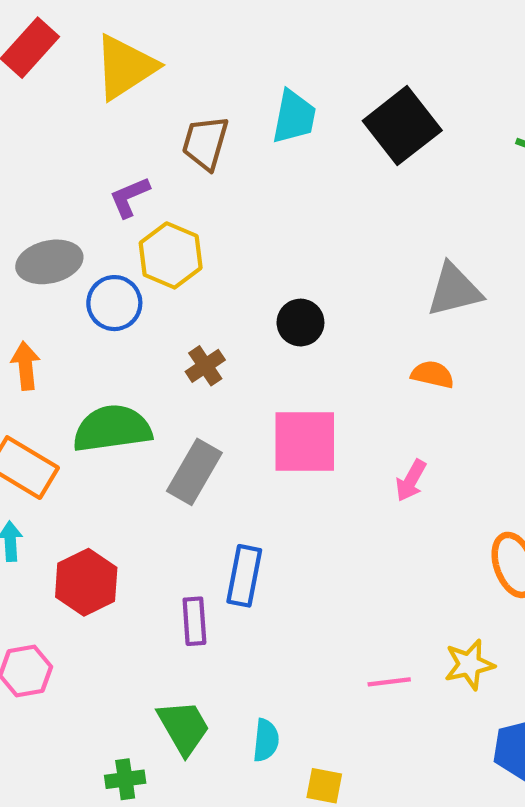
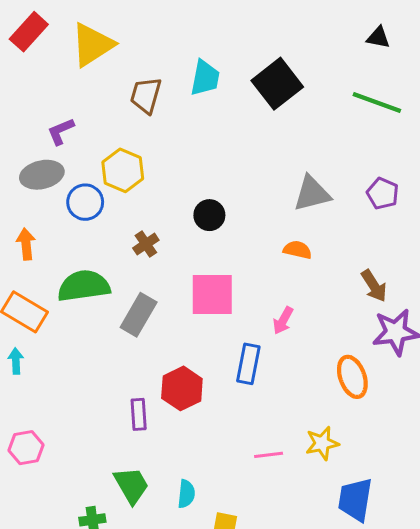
purple L-shape: (129, 197) -> (61, 131), moved
blue rectangle: (244, 576) -> (248, 364), moved
red hexagon: (86, 582) -> (182, 388), moved

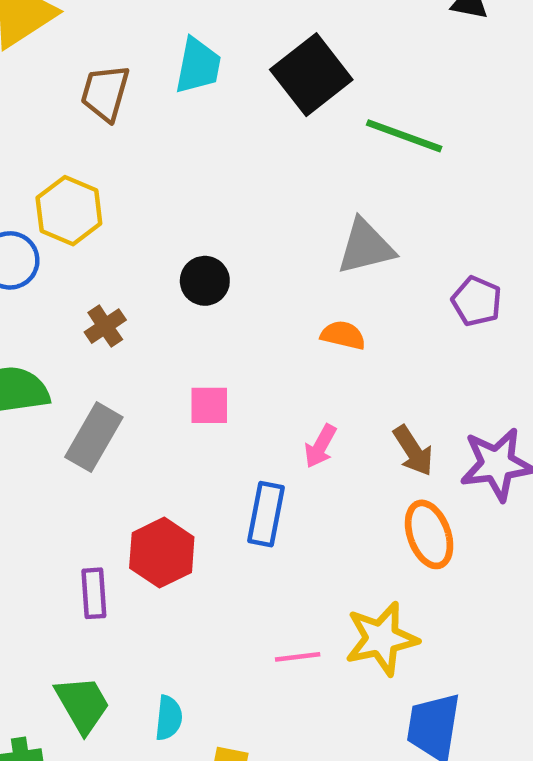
green line: (377, 102) -> (404, 136), moved
purple pentagon: (383, 193) -> (477, 301), moved
brown arrow: (374, 286) -> (413, 451), moved
pink square: (212, 295) -> (209, 405), size x0.6
yellow star: (322, 443) -> (381, 639), size x1.4

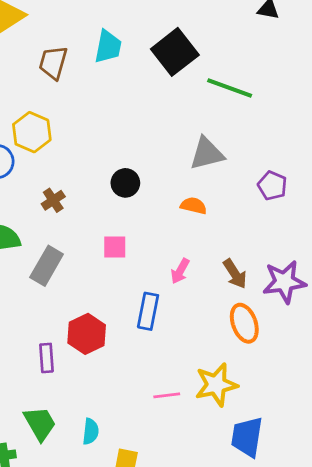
black circle: (205, 281) -> (125, 183), moved

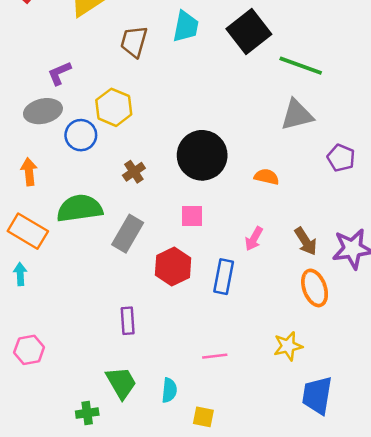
gray triangle: (207, 154) -> (297, 115), moved
black circle: (125, 183) -> (202, 155), size x1.8
red hexagon: (87, 334) -> (173, 266), moved
yellow star: (216, 385) -> (288, 346), size x0.7
pink line: (167, 395) -> (215, 356), moved

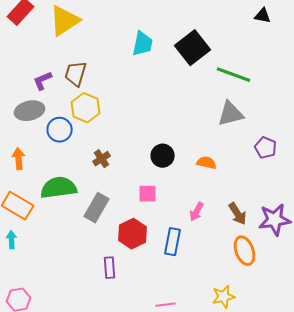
brown trapezoid: (134, 42) -> (76, 74), moved
black circle: (202, 155) -> (163, 156), moved, size x0.6
purple rectangle: (128, 321) -> (110, 268), moved

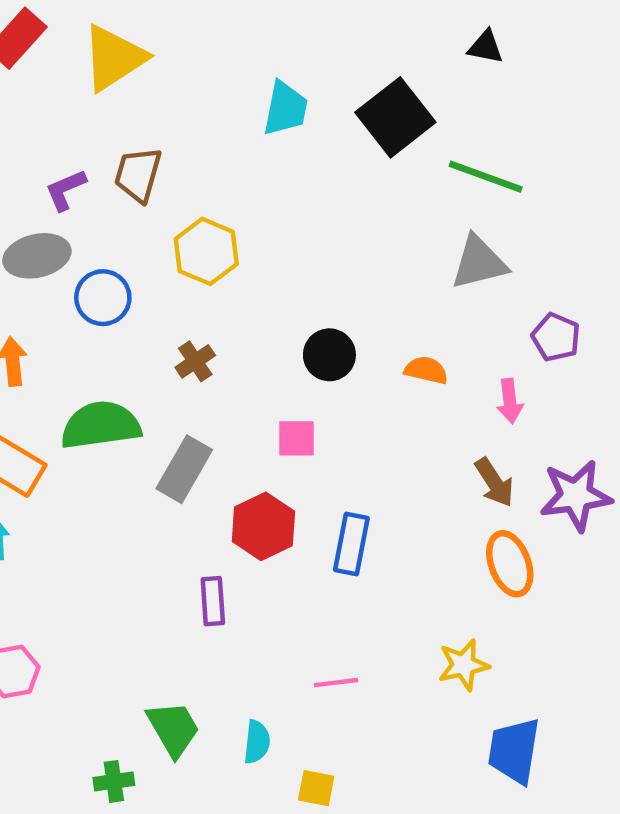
black triangle: (263, 16) -> (486, 47), moved
yellow hexagon: (86, 108) -> (206, 251), moved
pink arrow: (197, 212) -> (510, 401), moved, turned -36

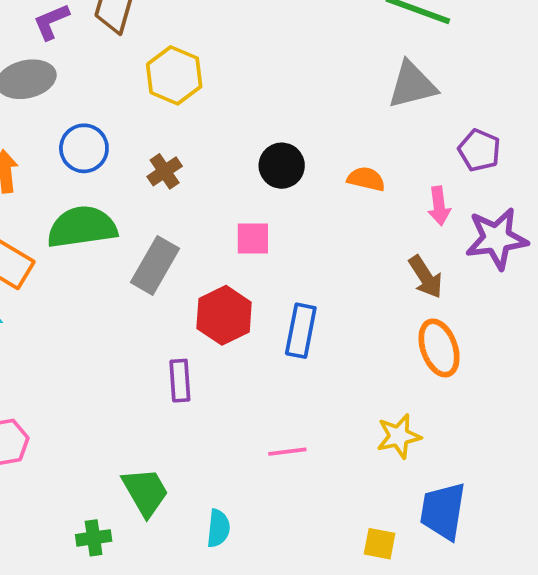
blue circle: (103, 298) -> (84, 148), moved
purple star: (576, 496) -> (497, 239), moved
cyan semicircle: (257, 742) -> (218, 528), moved
yellow square: (316, 788) -> (380, 544), moved

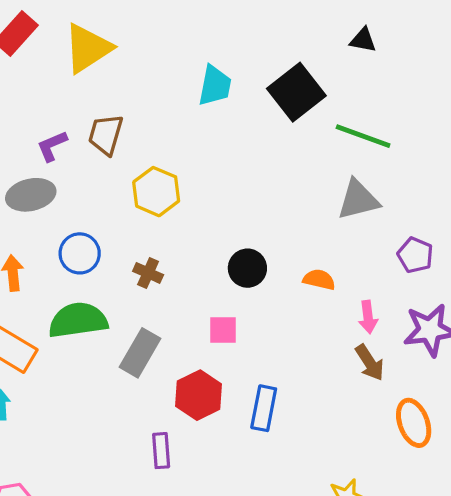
brown cross: (165, 171) -> (148, 273), turned -32
pink arrow: (439, 206) -> (368, 317), moved
orange ellipse: (439, 348) -> (414, 423), moved

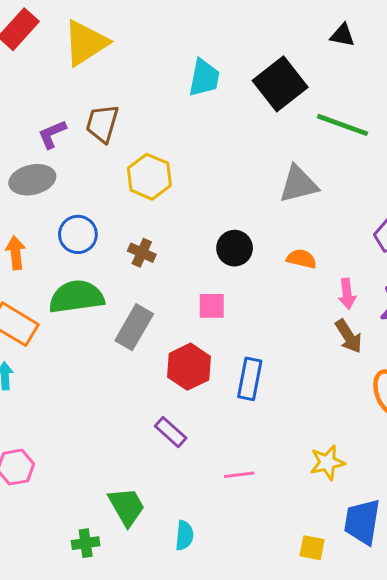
gray triangle: (358, 200) -> (298, 184), moved
purple rectangle: (161, 451) -> (171, 432), moved, turned -44

